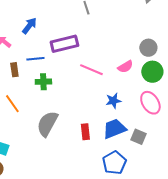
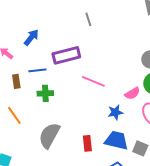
pink semicircle: (125, 67) -> (132, 93), moved
blue trapezoid: (114, 129) -> (116, 140), turned 35

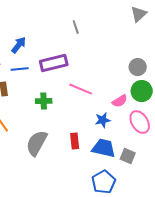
blue line: (37, 70) -> (20, 69), moved
green cross: (45, 93) -> (44, 101), moved
red rectangle: (87, 143) -> (75, 141), moved

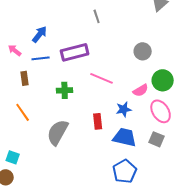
gray circle: (138, 67) -> (143, 51), moved
red rectangle: (75, 141) -> (98, 121), moved
gray square: (128, 156) -> (157, 139), moved

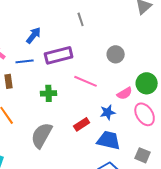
blue arrow: (40, 34) -> (34, 35), moved
gray circle: (143, 51) -> (116, 54), moved
red rectangle: (98, 121) -> (82, 124), turned 63
gray square: (157, 139) -> (143, 155), moved

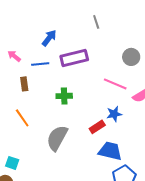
pink line: (86, 81) -> (115, 84), moved
blue star: (108, 112) -> (114, 114), moved
blue trapezoid: (109, 140) -> (110, 151), moved

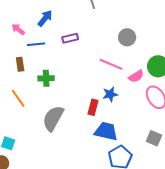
pink arrow: (14, 56) -> (18, 29), moved
purple rectangle: (74, 58) -> (70, 38), size x0.6
green cross: (64, 96) -> (46, 78), moved
red rectangle: (97, 127) -> (93, 107), turned -42

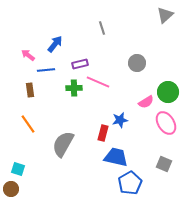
pink line: (111, 64) -> (98, 82), moved
green cross: (46, 78) -> (74, 88), moved

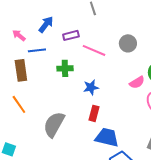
purple rectangle: (80, 64) -> (71, 35), moved
pink line: (98, 82) -> (94, 50), moved
brown rectangle: (30, 90) -> (21, 70), size x1.5
blue star: (120, 120) -> (91, 87), moved

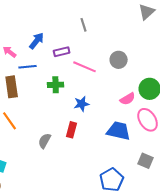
red rectangle: (94, 113) -> (72, 130), moved
gray semicircle: (54, 124) -> (45, 141), size x0.6
blue trapezoid: (107, 137) -> (119, 131), moved

